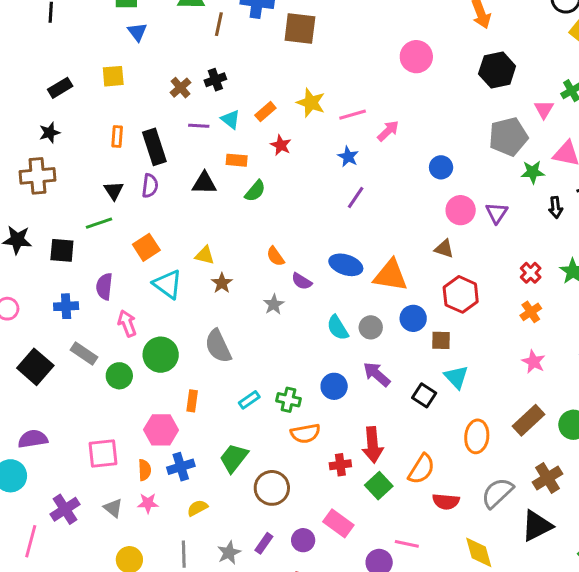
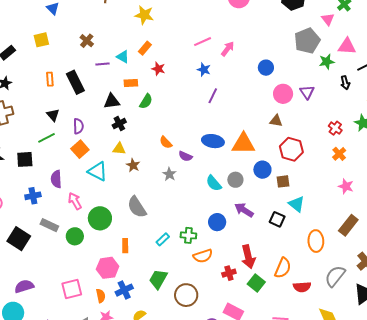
black cross: (215, 80) -> (119, 124), moved
yellow star: (311, 103) -> (144, 15), moved
purple semicircle: (150, 186) -> (78, 126), moved

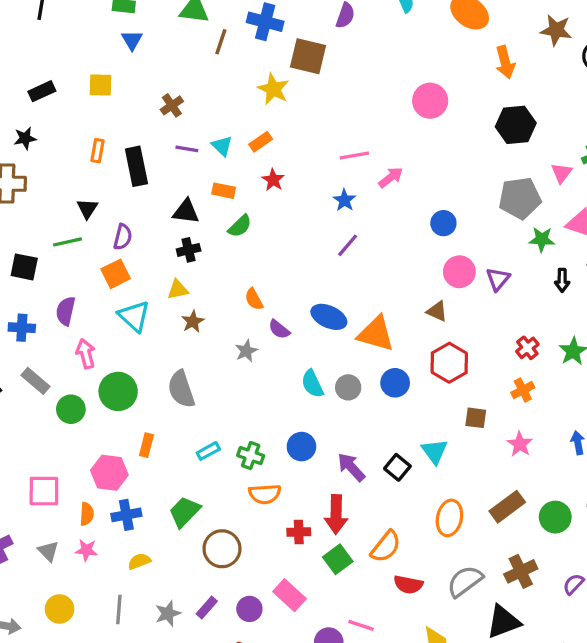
yellow triangle: (119, 149) -> (178, 290), turned -32
brown square: (283, 181) -> (476, 418), moved
purple arrow: (244, 210) -> (351, 467), moved

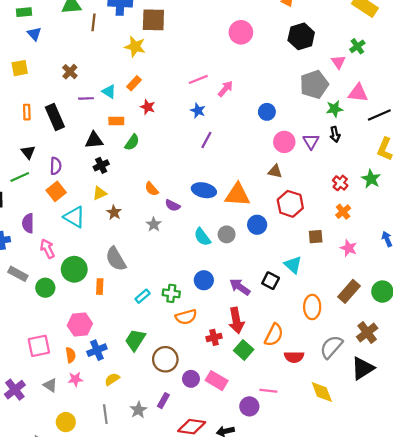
black arrow: (562, 280) -> (335, 134), moved
orange rectangle: (146, 445) -> (100, 287), moved
purple circle: (249, 609) -> (191, 379), moved

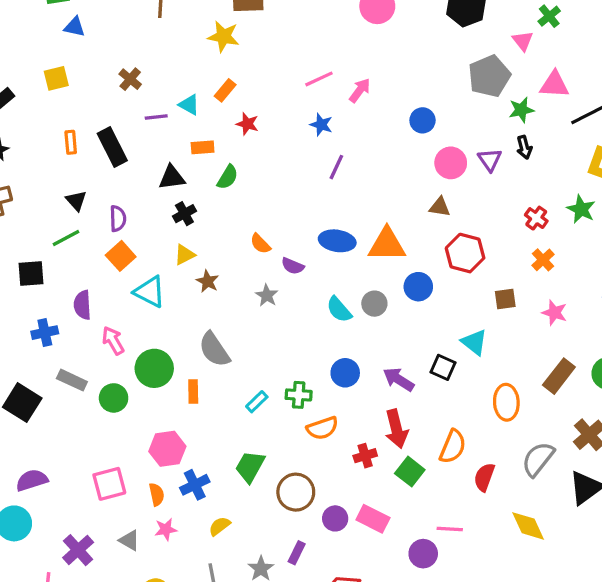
blue triangle: (34, 34) -> (75, 27), turned -32
red semicircle: (294, 357) -> (484, 477), turned 114

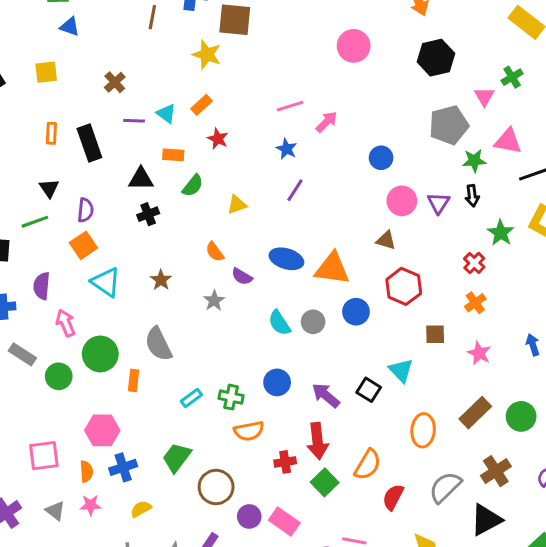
green star: (581, 209) -> (501, 233), moved
yellow triangle: (185, 255) -> (237, 205), moved

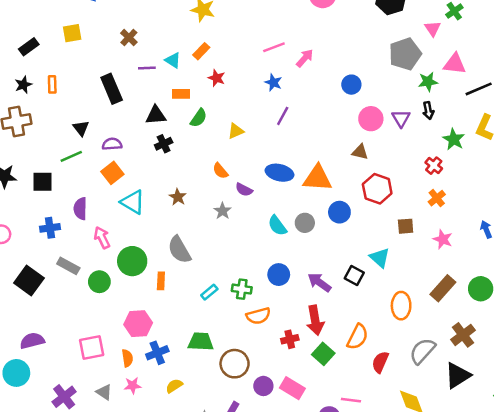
orange rectangle: (51, 133) -> (52, 84), moved
purple semicircle: (85, 210) -> (112, 144), turned -96
green trapezoid: (177, 457) -> (201, 342), turned 60

